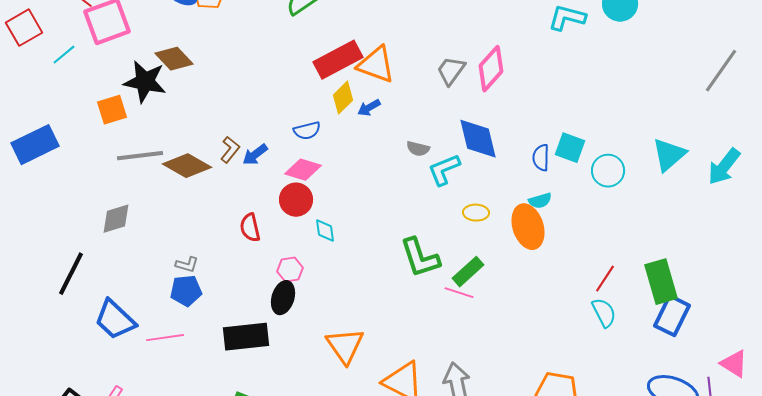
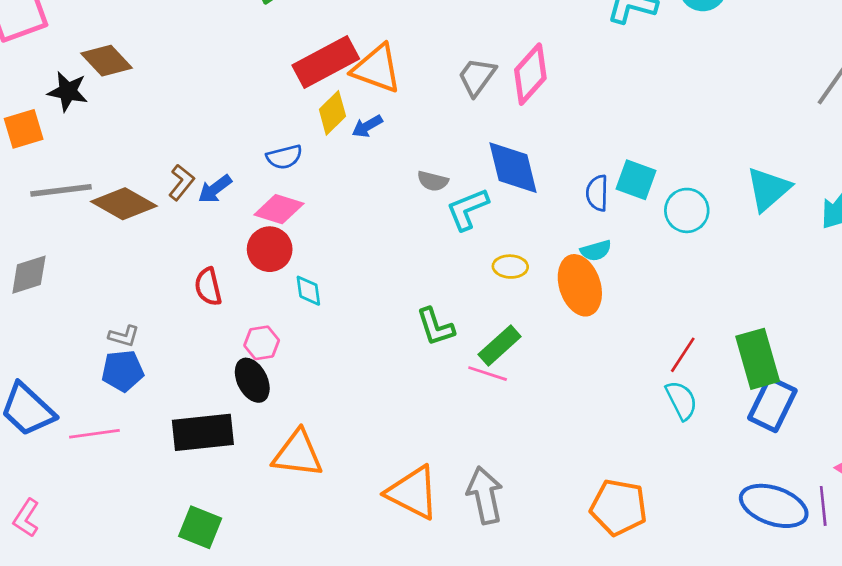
black star: (145, 82) -> (68, 91), size x0.7
green L-shape: (420, 258) -> (435, 327), size x0.7
black ellipse: (283, 298) -> (252, 380), turned -44
orange triangle: (345, 346) -> (298, 454), moved, turned -48

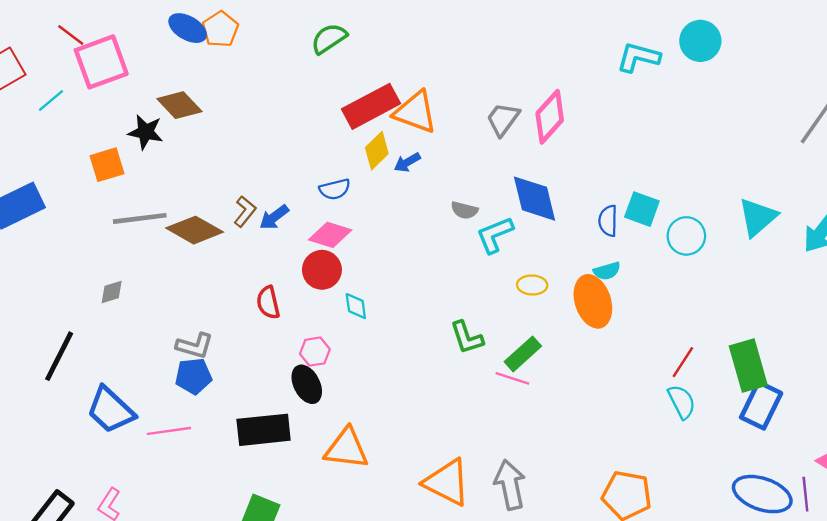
gray diamond: (29, 275) -> (112, 292), size x0.7
gray L-shape: (124, 336) -> (195, 346), size x1.4

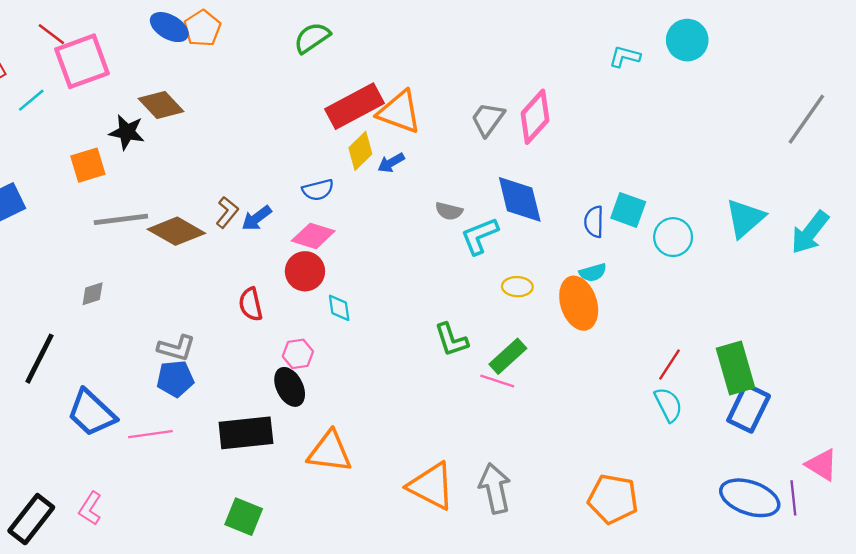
cyan L-shape: (638, 57) -> (625, 57), size x0.7

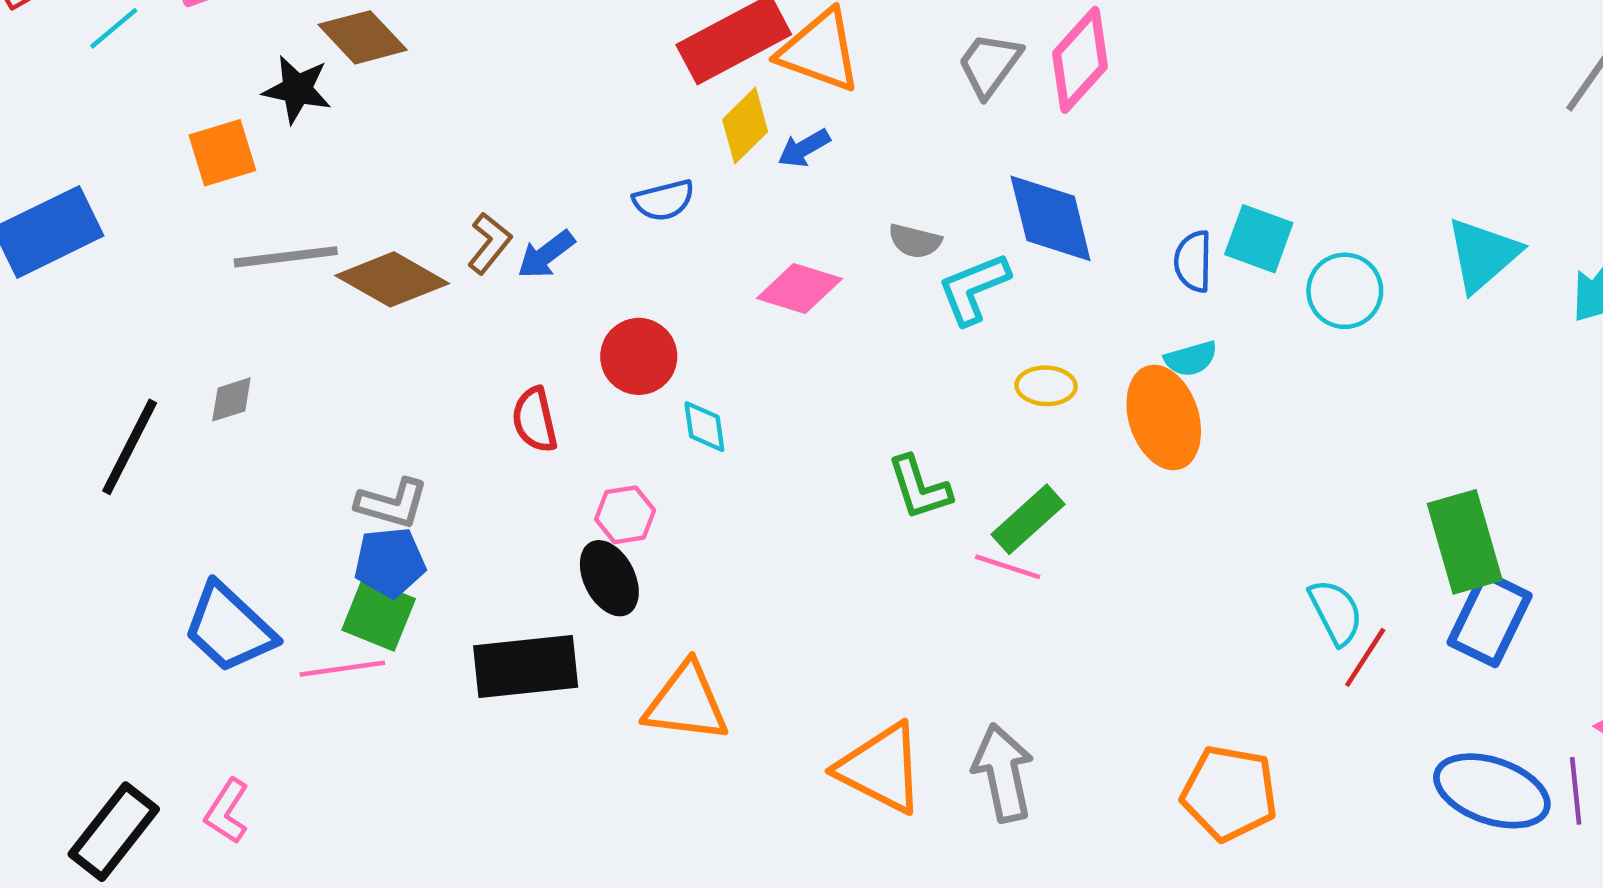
pink diamond: (313, 236) -> (799, 289), moved
black line: (40, 359) -> (130, 447), moved
red line: (670, 364) -> (1365, 657), moved
green square: (244, 517) -> (379, 614), moved

